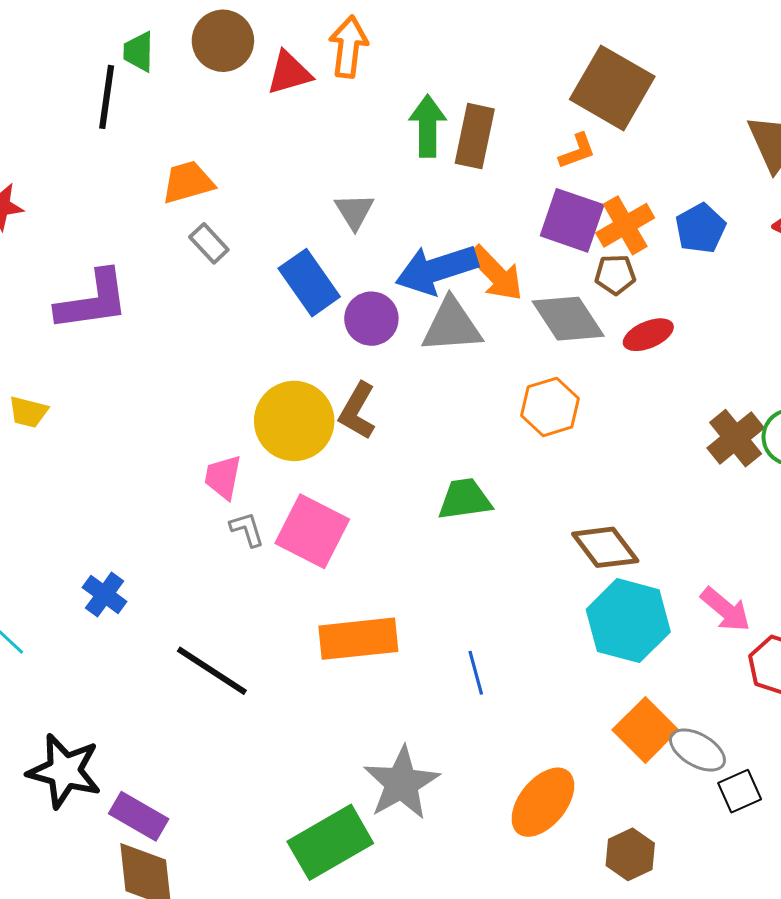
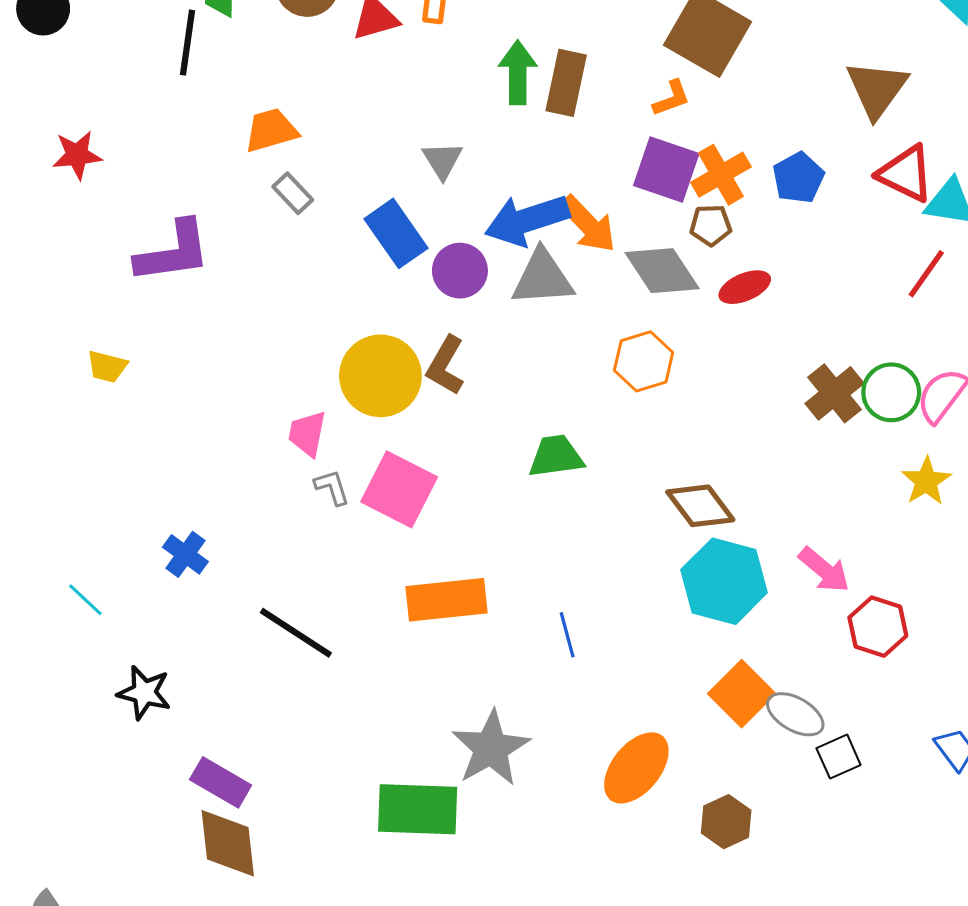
black star: (64, 771) -> (144, 693), moved, size x0.7
green rectangle: (330, 842) -> (418, 809), turned 32

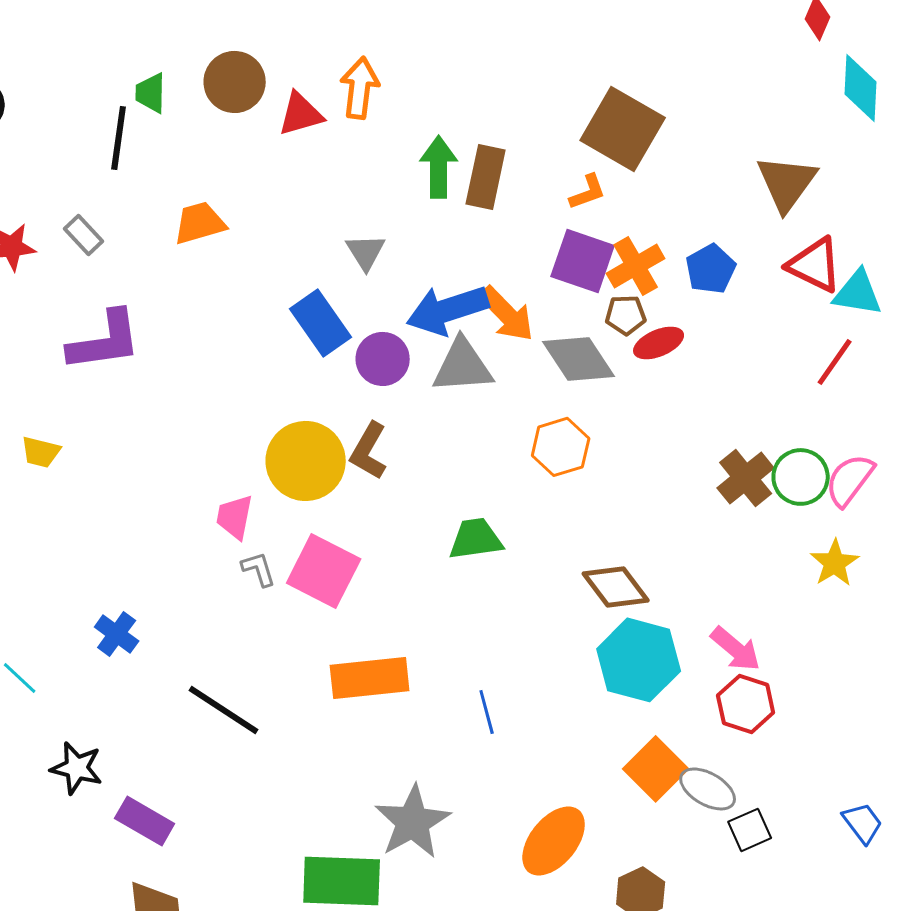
gray rectangle: (293, 193) -> (84, 235), moved
red ellipse: (745, 287) -> (659, 343), moved
red hexagon: (878, 627) -> (746, 704), moved
purple rectangle: (221, 782) -> (145, 821), moved

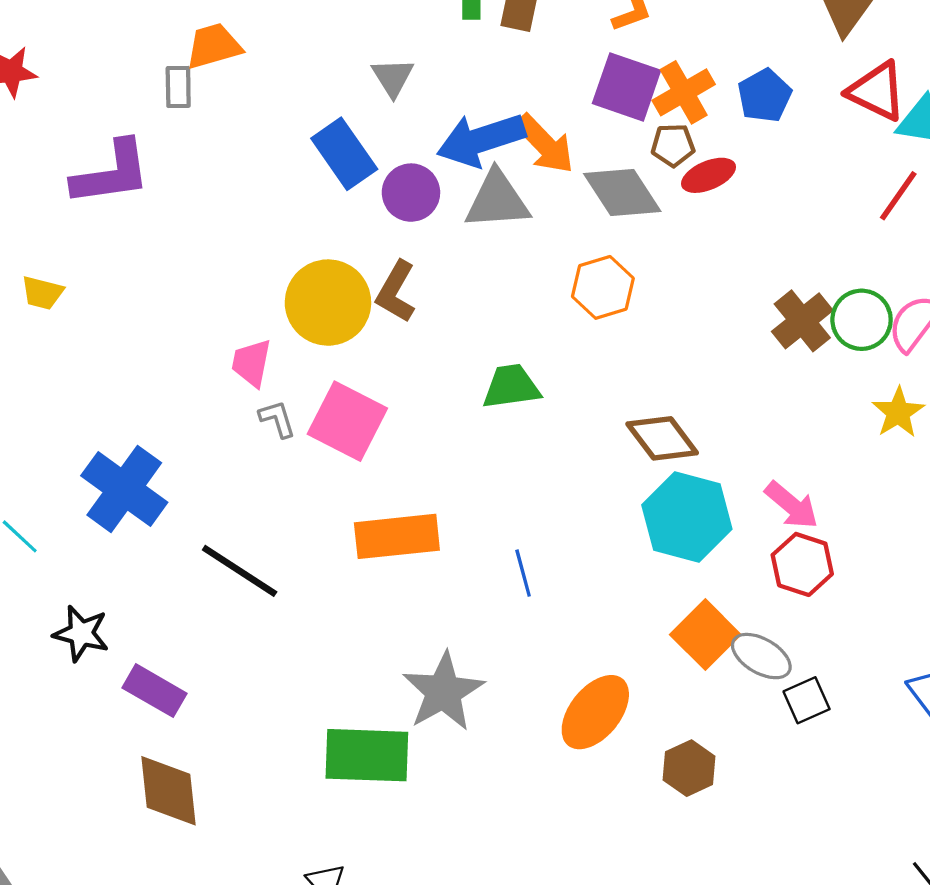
gray rectangle: (84, 235) -> (178, 87), moved, turned 42
blue cross: (117, 634) -> (124, 489), size x1.8

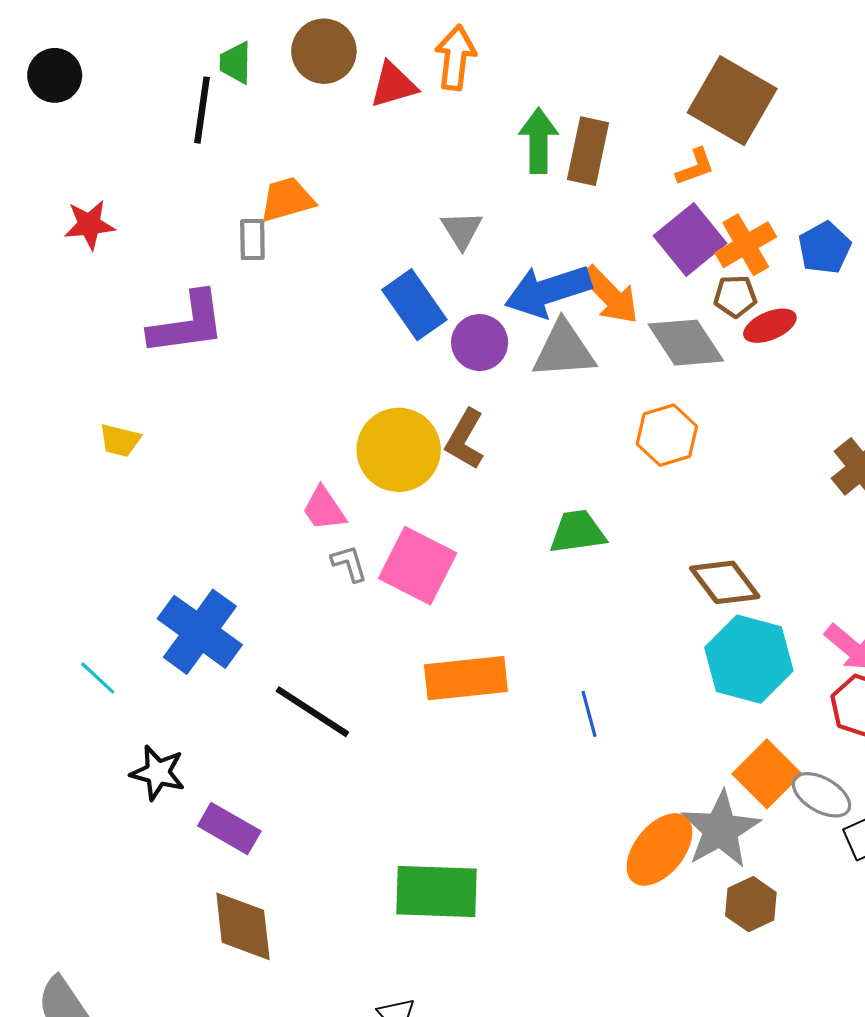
purple square: (627, 87) -> (690, 239), turned 32
pink trapezoid: (251, 363) -> (324, 509), turned -45
gray star: (443, 692) -> (720, 830), moved

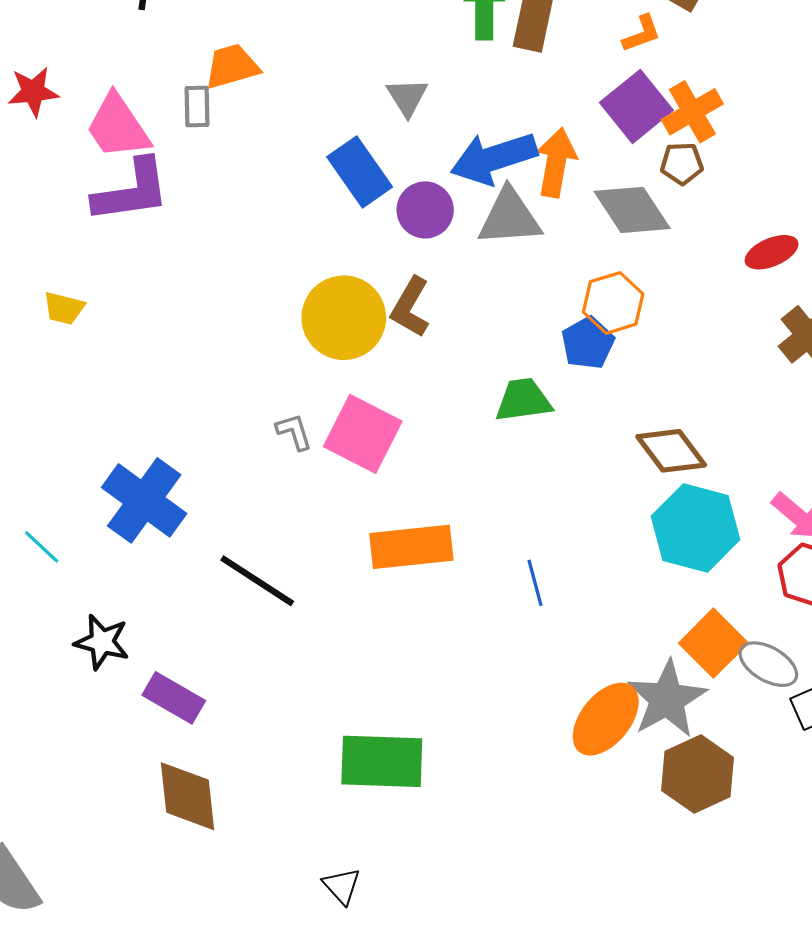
blue pentagon: (825, 248) -> (588, 343), moved
orange arrow: (610, 295) -> (556, 162), turned -126
red ellipse: (770, 326) -> (772, 252), moved
pink trapezoid: (324, 509) -> (118, 127), moved, size x1.5
brown hexagon: (751, 904) -> (698, 774), size x1.4

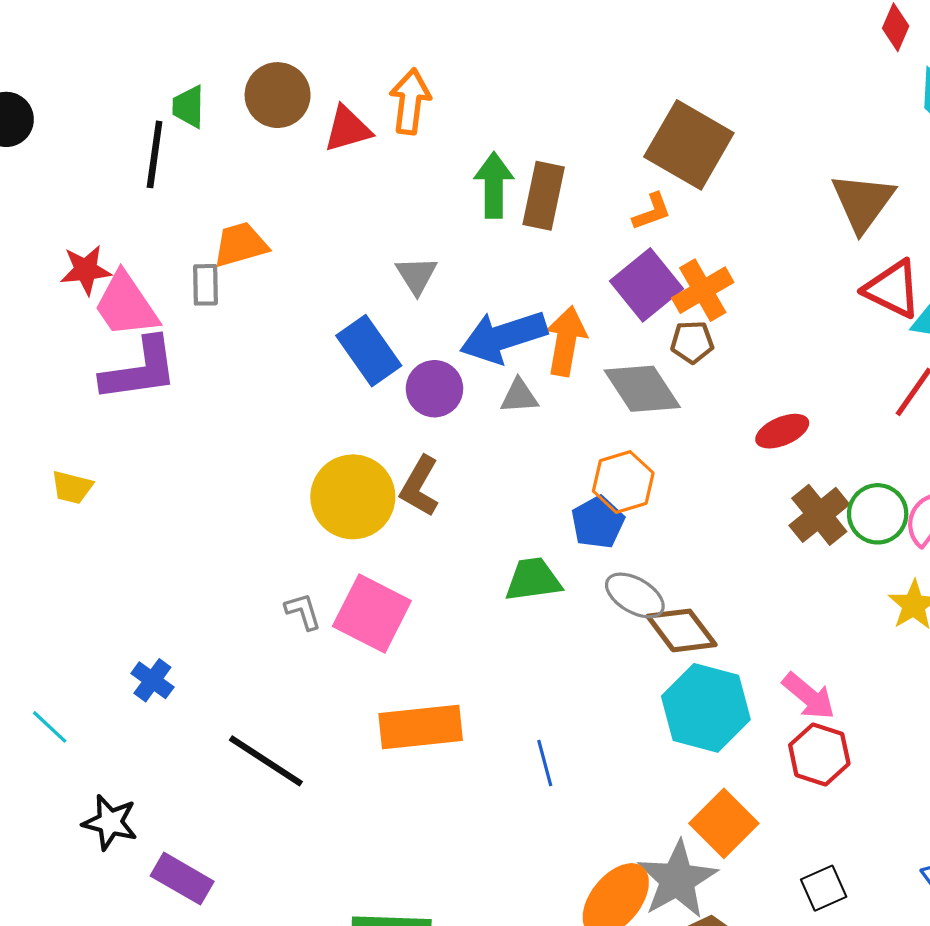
red star: (33, 92) -> (86, 270), moved
gray triangle: (510, 217) -> (519, 396), size x0.6
blue cross: (144, 500) -> (152, 680), size x0.5
gray ellipse: (768, 664) -> (635, 595), moved

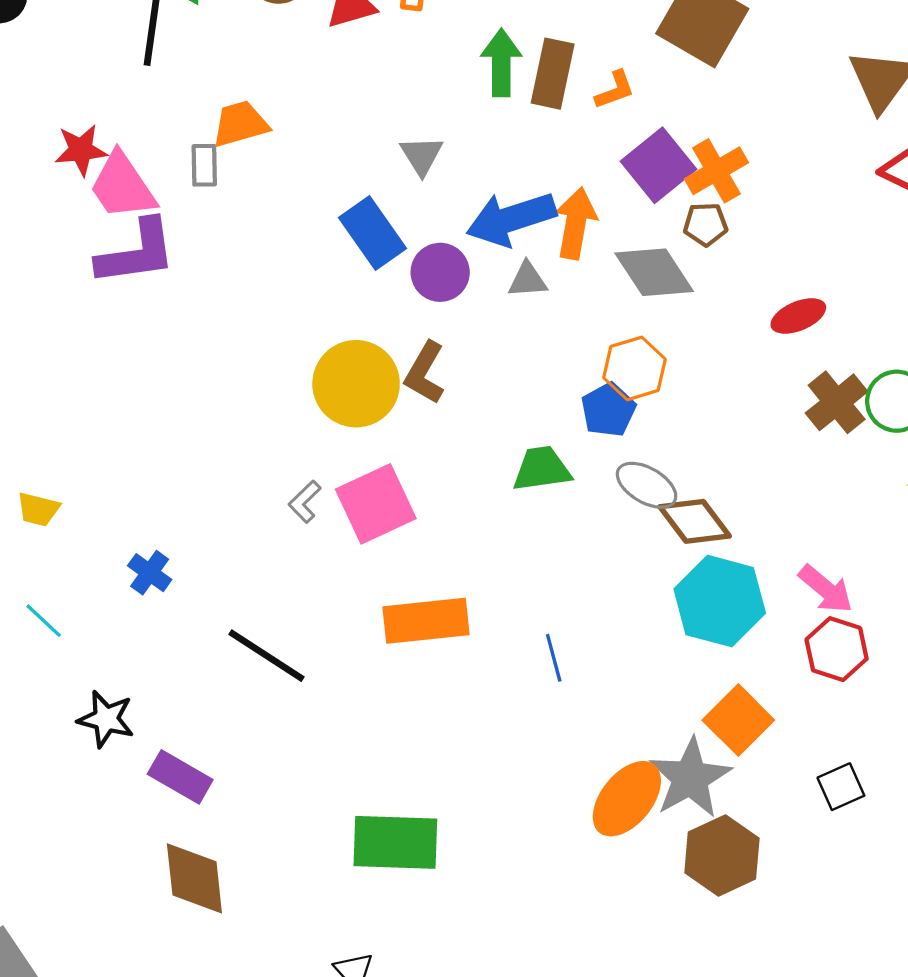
orange L-shape: (652, 212) -> (615, 90), moved
yellow trapezoid: (72, 487) -> (38, 509), moved
gray L-shape: (303, 611) -> (305, 502), turned -117
pink square: (372, 613) -> (376, 504), turned 38

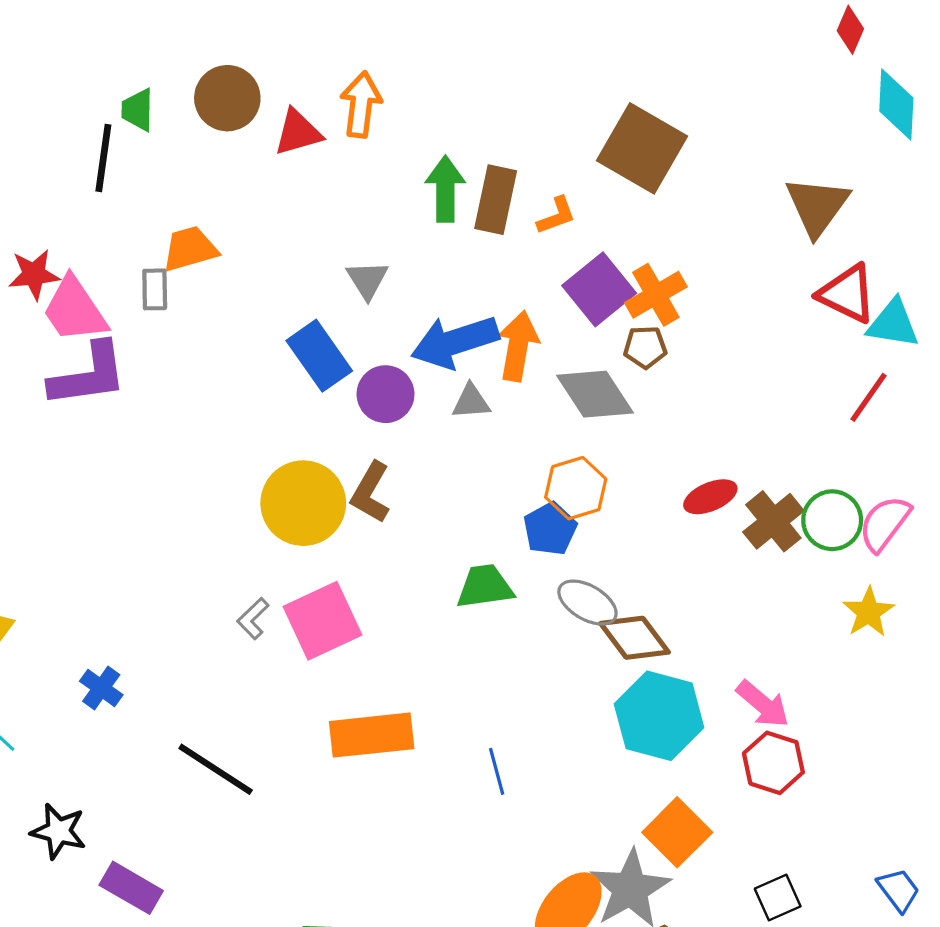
red ellipse: (798, 316) -> (710, 497), moved

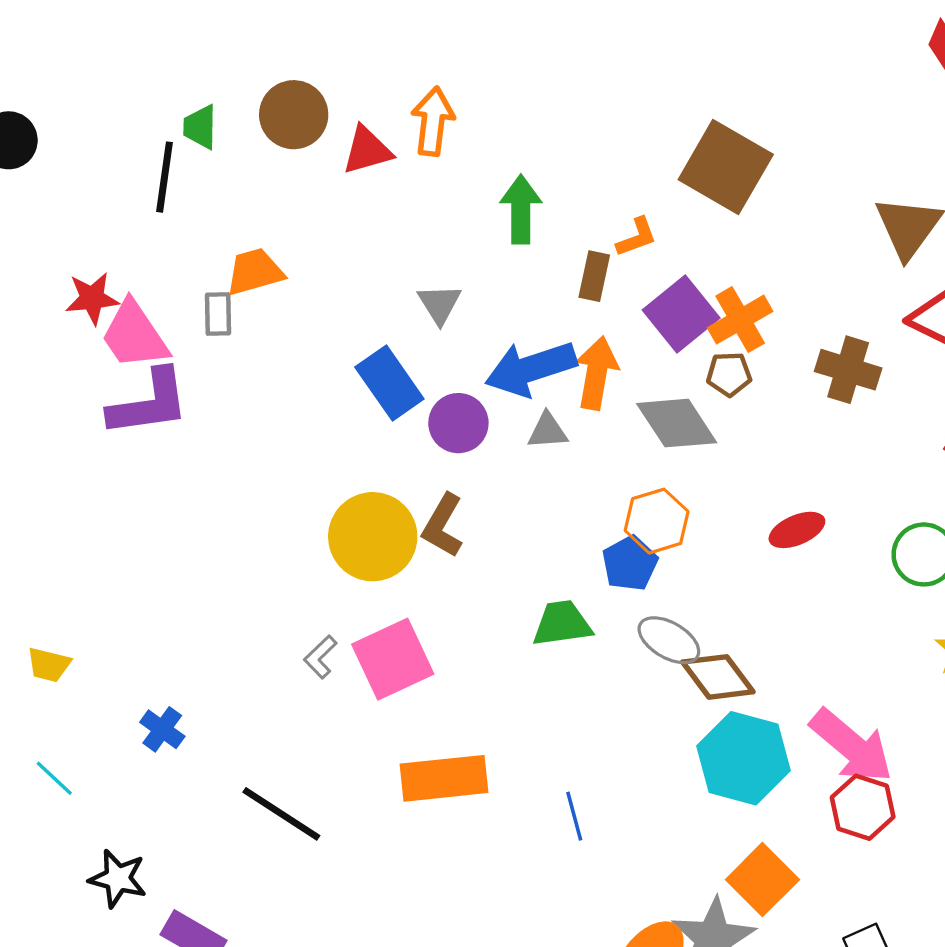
brown rectangle: (496, 200) -> (594, 276), moved, size x0.7
brown cross: (773, 521) -> (848, 370), moved, turned -34
pink arrow: (763, 704) -> (851, 746), size x1.5

